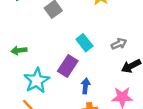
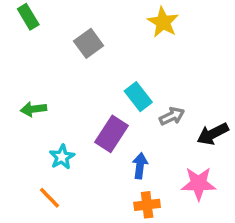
gray arrow: (119, 44) -> (172, 116), moved
cyan star: (37, 80) -> (62, 157), size x0.6

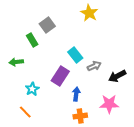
green rectangle: (28, 17) -> (32, 40), moved

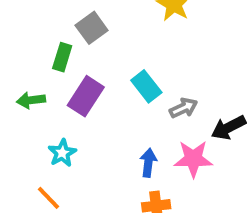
green rectangle: (32, 40) -> (62, 57), turned 48
purple rectangle: (60, 76) -> (86, 96), moved
pink star: (109, 104) -> (193, 159), moved

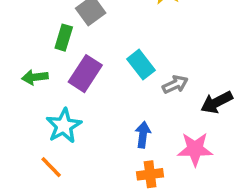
cyan star: (62, 153) -> (64, 126), size x1.4
pink star: (193, 159) -> (195, 149), moved

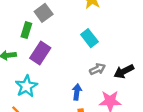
cyan rectangle: (141, 65) -> (89, 38), moved
gray arrow: (175, 84) -> (97, 69), moved

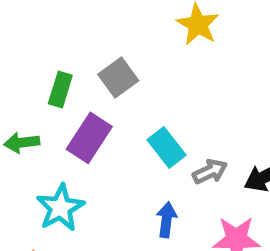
gray square: (44, 13) -> (118, 78), moved
cyan rectangle: (89, 38) -> (166, 147), moved

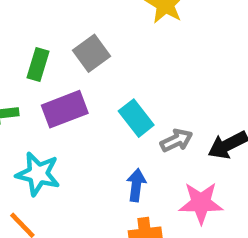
purple rectangle: (89, 138) -> (65, 109), turned 36
cyan star: (60, 208) -> (38, 174), turned -30

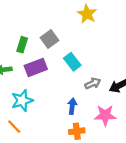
cyan rectangle: (136, 118) -> (72, 62), moved
cyan star: (38, 174) -> (22, 100), turned -30

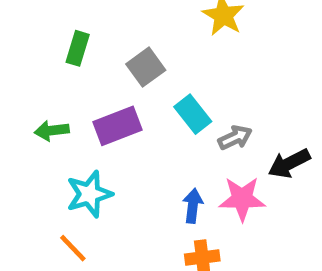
green rectangle: (22, 45) -> (78, 48), moved
gray arrow: (93, 83) -> (235, 138), moved
pink star: (105, 115) -> (242, 199), moved

